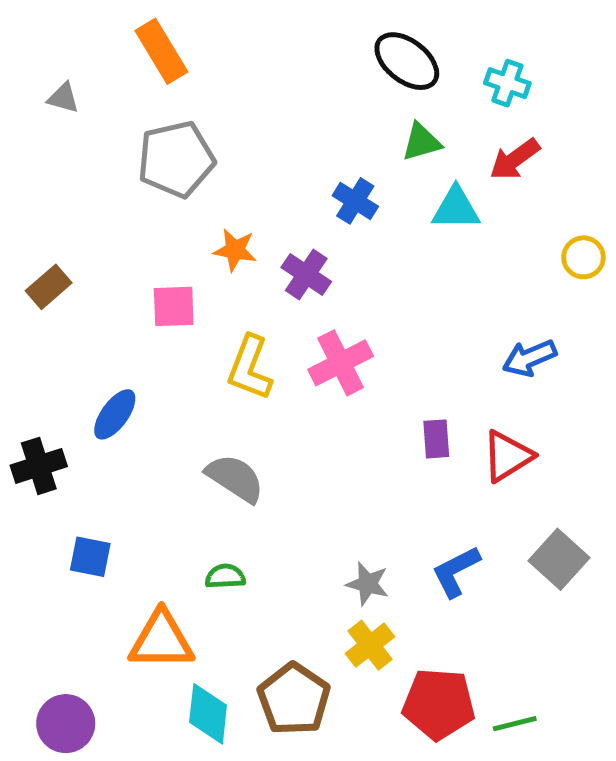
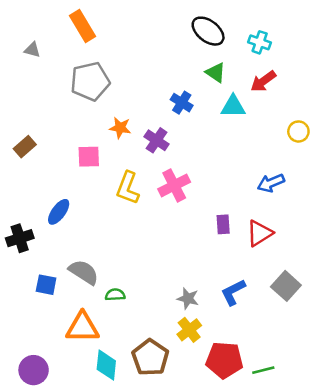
green triangle: (422, 142) -> (216, 72), turned 50
gray semicircle: (235, 478) -> (84, 272), moved

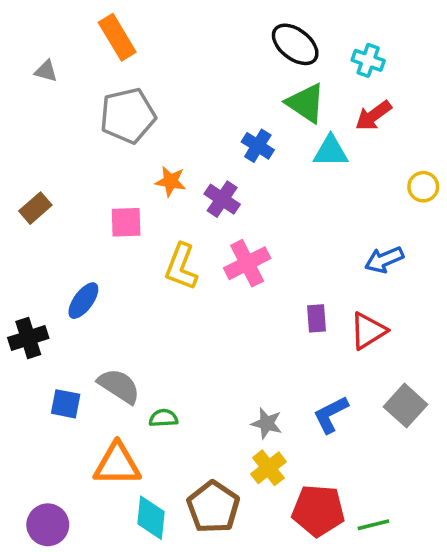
green triangle: (216, 72) -> (306, 103), size x1.4

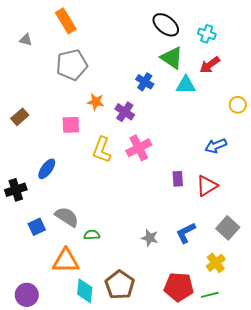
blue square: (66, 404) -> (37, 227), turned -36
yellow cross: (268, 468) -> (216, 263), moved

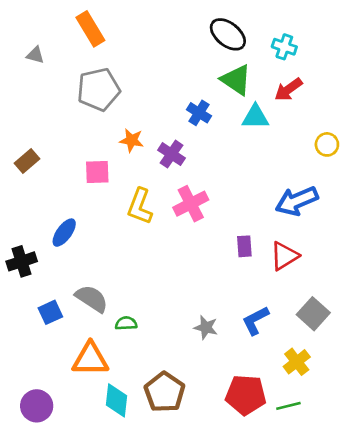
blue arrow: (216, 146) -> (297, 201), size x1.4

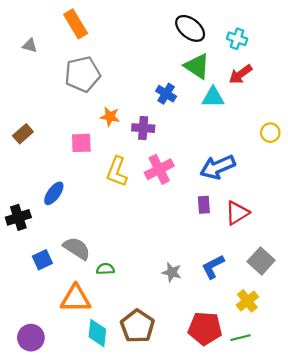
yellow circle: (327, 144) -> (270, 133), moved
purple cross: (171, 154) -> (143, 128), turned -30
blue arrow: (297, 201) -> (218, 167), moved

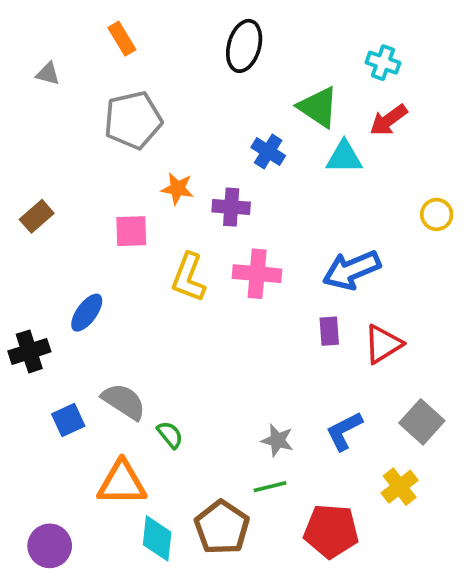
orange rectangle: (76, 24) -> (122, 39), size x0.7
black ellipse: (190, 28) -> (244, 46), moved, turned 68
pink cross: (159, 169) -> (257, 274), turned 32
green semicircle: (105, 269) -> (170, 435), turned 54
green line: (240, 338) -> (270, 487), moved

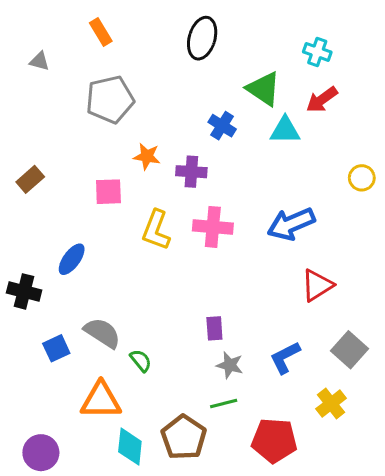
purple rectangle: (329, 331) -> (214, 328), moved
black cross: (29, 351) -> (24, 291), turned 32

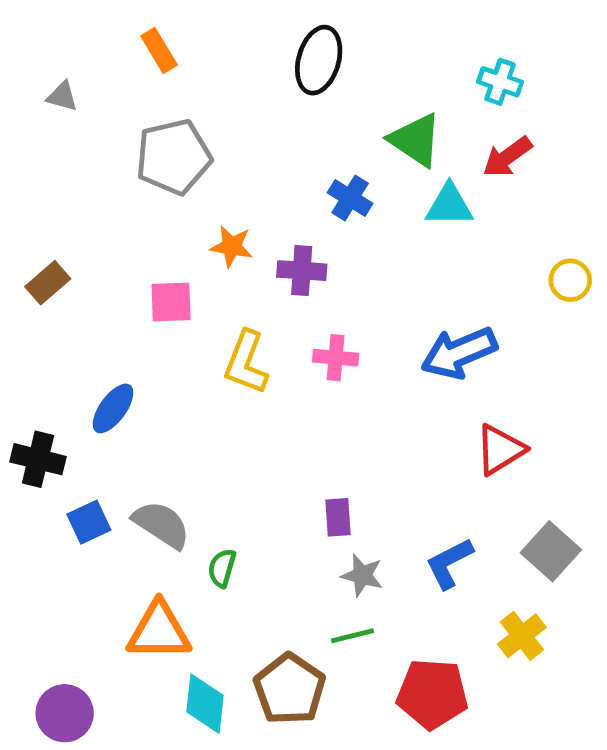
pink cross: (213, 227) -> (336, 358), size x0.7
blue square: (56, 348) -> (89, 522), moved
green semicircle: (141, 361) -> (222, 568), turned -125

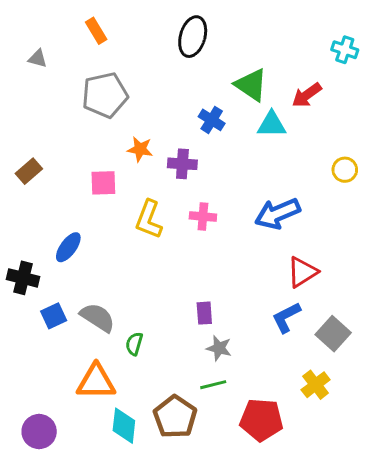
cyan cross: (500, 82) -> (345, 50), moved
blue L-shape: (449, 563) -> (286, 317), moved

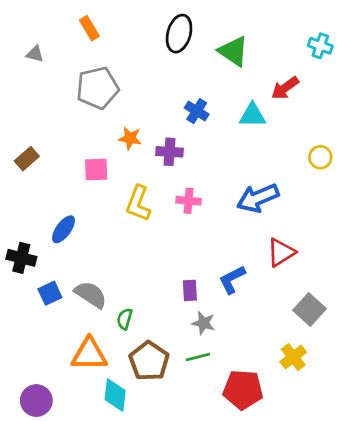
green triangle: (251, 85) -> (233, 51), moved
blue L-shape: (286, 317) -> (232, 280), moved
brown pentagon: (175, 417) -> (149, 361), moved

